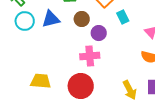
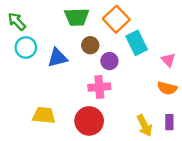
cyan rectangle: (123, 17) -> (137, 43), size x1.5
blue triangle: (51, 19) -> (57, 58), moved

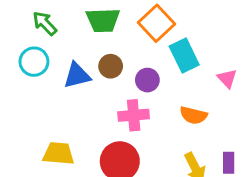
green arrow: (17, 21) -> (45, 23), moved
brown circle: (90, 45) -> (111, 66), moved
orange semicircle: (167, 88) -> (193, 115), moved

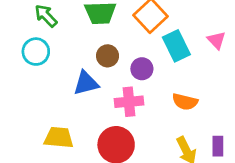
blue triangle: (77, 75) -> (86, 83), moved
pink triangle: (227, 78) -> (216, 40), moved

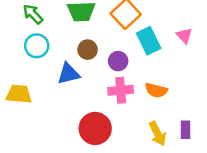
cyan circle: (36, 52) -> (37, 46), moved
pink cross: (129, 102) -> (121, 90), moved
yellow trapezoid: (59, 138) -> (19, 94), moved

